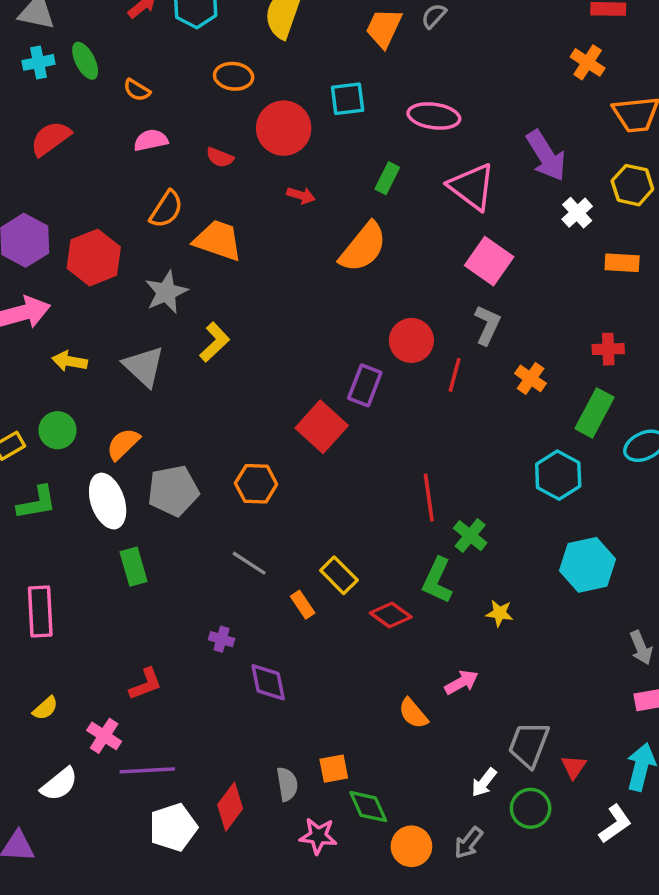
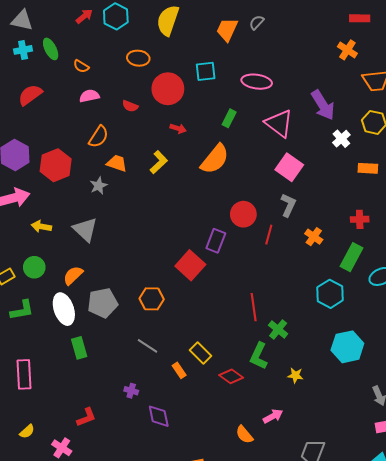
orange trapezoid: (218, 240) -> (117, 163), moved, size x0.7
gray star: (166, 292) -> (99, 186), size x0.7
yellow L-shape: (215, 342) -> (159, 162), moved

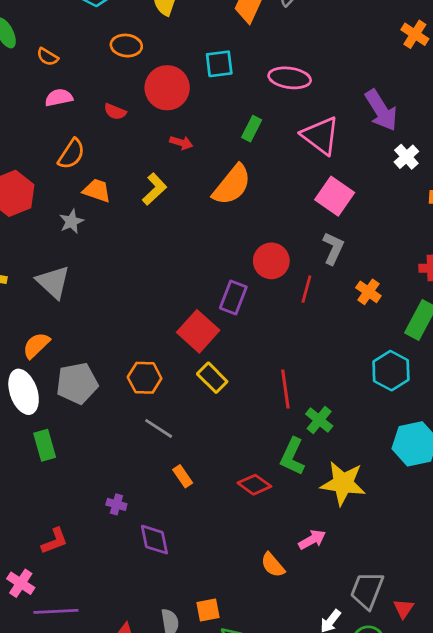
gray line: (147, 346) -> (159, 428), moved
yellow rectangle: (201, 353) -> (212, 378), moved
yellow star: (295, 375) -> (343, 483), size x2.0

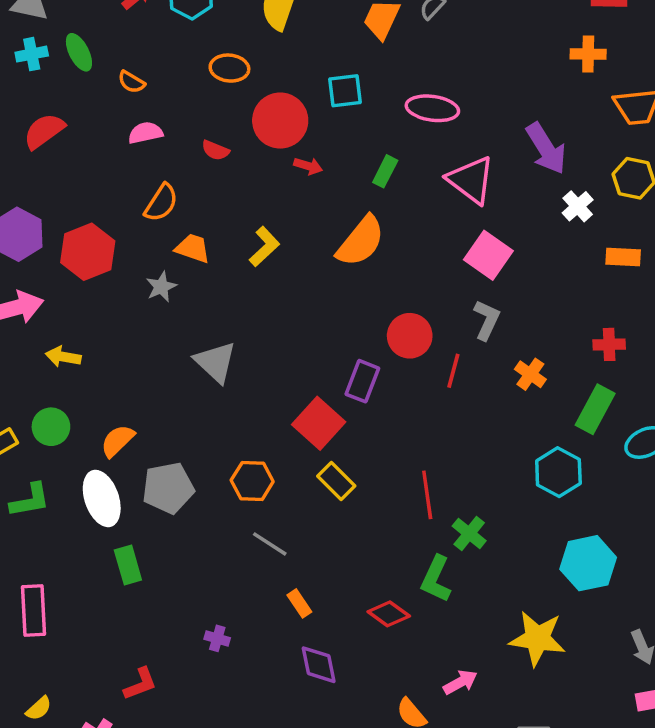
orange cross: (415, 34) -> (588, 54), turned -32
red arrow: (181, 143) -> (308, 166), moved
gray triangle: (53, 282) -> (215, 362), moved
yellow star: (343, 483) -> (537, 638), moved
purple diamond: (154, 540) -> (319, 665), moved

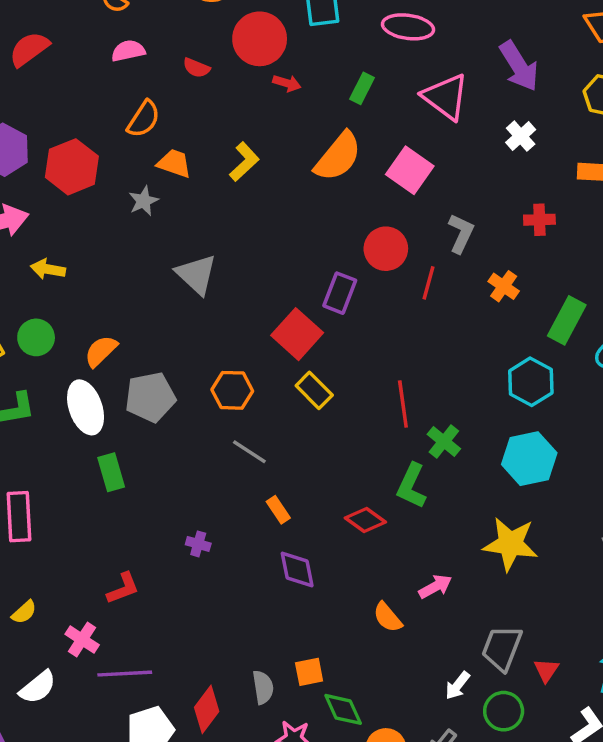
white cross: (578, 206) -> (521, 136), moved
pink square: (488, 255) -> (410, 170), moved
red cross: (609, 344) -> (539, 220), moved
cyan hexagon: (588, 563) -> (529, 459), moved

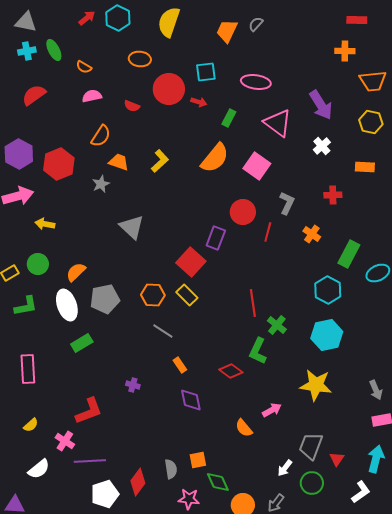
red arrow: (287, 83) -> (199, 102), moved
yellow rectangle: (314, 390) -> (187, 295), moved
green rectangle: (111, 472) -> (82, 343), turned 75
red L-shape: (123, 588) -> (89, 411), size x1.4

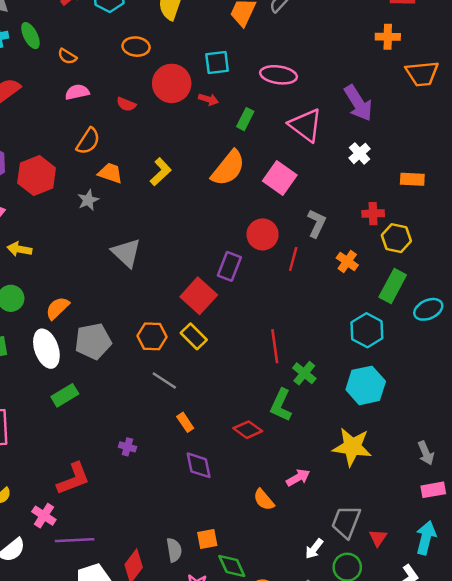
yellow hexagon: (371, 122) -> (396, 238), moved

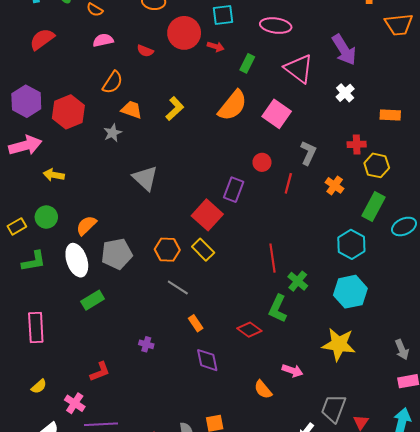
red circle: (263, 234) -> (262, 162), size x0.7
pink arrow: (298, 478) -> (292, 371), turned 48
red L-shape: (73, 479) -> (100, 372), size x0.7

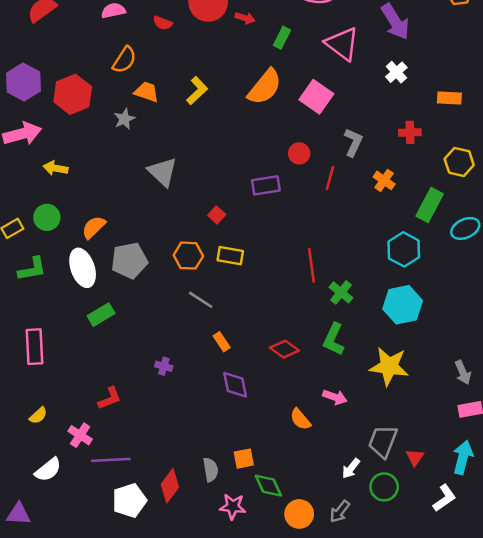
yellow hexagon: (377, 165) -> (459, 162), moved
purple rectangle: (234, 190) -> (266, 185), turned 60
red square: (207, 215) -> (217, 215), moved, size x0.5
yellow rectangle: (203, 250) -> (230, 256), turned -35
green L-shape: (278, 309) -> (334, 339), moved

